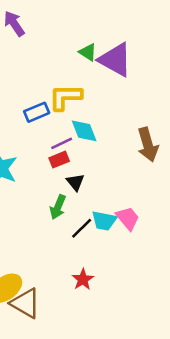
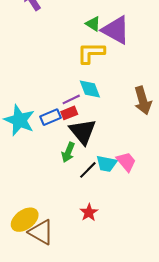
yellow L-shape: (65, 97) -> (91, 53), moved
blue rectangle: (37, 112) -> (51, 117), moved
black triangle: (75, 182) -> (83, 132), size x1.8

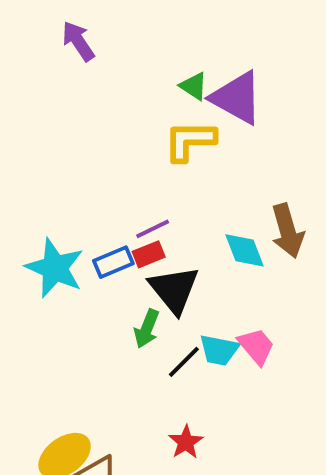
cyan diamond: (90, 89) -> (245, 250), moved

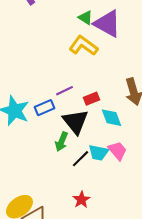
yellow L-shape: (190, 141) -> (83, 46), turned 36
cyan diamond: (245, 250) -> (111, 118), moved
red rectangle: (149, 254) -> (91, 99), moved

